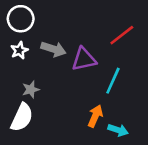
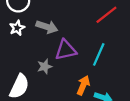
purple triangle: (84, 59) -> (66, 50), moved
gray star: (31, 90) -> (45, 67), moved

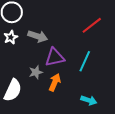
orange arrow: (83, 85) -> (55, 82), moved

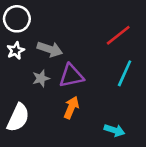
cyan line: (85, 61) -> (125, 73), moved
gray star: (36, 72) -> (41, 78), moved

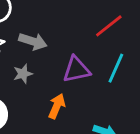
purple triangle: (71, 76) -> (76, 70), moved

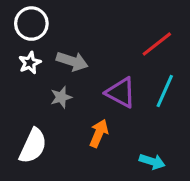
purple triangle: (76, 70) -> (121, 93), turned 40

